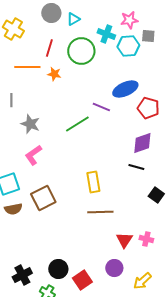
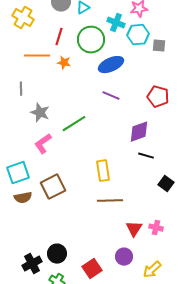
gray square: (148, 36) -> (159, 46), moved
blue ellipse: (125, 89) -> (111, 65), moved
green line: (77, 124) -> (74, 124), moved
purple diamond: (142, 143) -> (139, 132), moved
black circle: (58, 269) -> (57, 254), moved

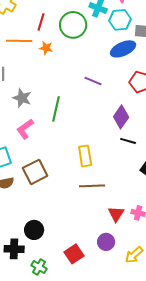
blue ellipse: (111, 65) -> (123, 49), moved
green line: (74, 124) -> (56, 109), turned -45
purple diamond: (139, 132) -> (121, 117), turned -35
black circle: (57, 254) -> (34, 230), moved
black cross: (32, 264) -> (14, 249), turned 30

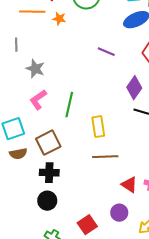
green line: (56, 109) -> (69, 105), moved
red triangle: (116, 214) -> (129, 185), turned -30
black cross: (14, 249) -> (49, 173), moved

